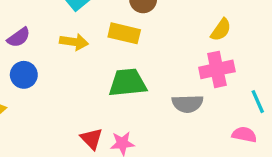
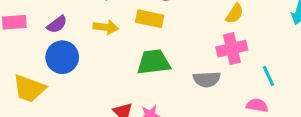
blue circle: (24, 75) -> (62, 57), size x1.4

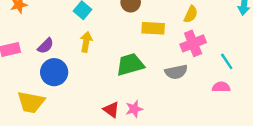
yellow rectangle: (150, 19) -> (153, 28), moved
yellow arrow: (106, 27) -> (86, 42), turned -78

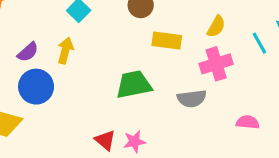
yellow arrow: (86, 42) -> (65, 51), moved
cyan line: (227, 61) -> (259, 43), moved

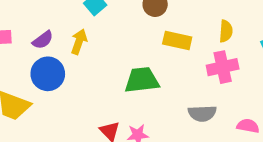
yellow semicircle: (216, 26) -> (226, 31), turned -30
gray semicircle: (192, 99) -> (202, 113), moved

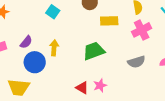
yellow arrow: (79, 42) -> (54, 48), moved

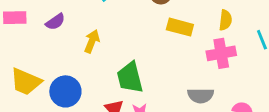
green trapezoid: (94, 51) -> (130, 77), moved, turned -100
blue circle: (35, 62) -> (65, 91), moved

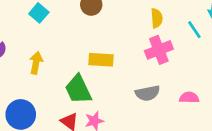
yellow rectangle: (180, 27) -> (101, 60), moved

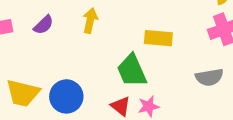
yellow arrow: (36, 63) -> (90, 21), moved

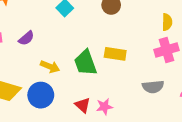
yellow arrow: (90, 21) -> (50, 67), moved, turned 96
green trapezoid: (132, 71) -> (85, 63), moved

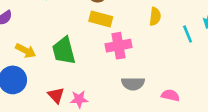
pink cross: (166, 50) -> (119, 46), moved
yellow rectangle: (115, 54) -> (101, 19), moved

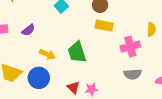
yellow semicircle: (155, 16) -> (151, 29), moved
pink cross: (119, 46) -> (130, 47), moved

